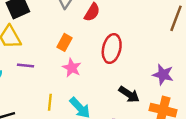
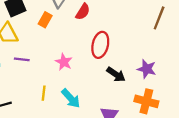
orange rectangle: (65, 42) -> (45, 20), moved
black arrow: (129, 94) -> (116, 74), moved

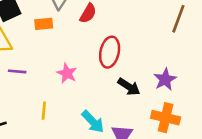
orange rectangle: (45, 20) -> (44, 24), turned 56
purple star: (147, 69) -> (165, 79), turned 30
cyan arrow: (71, 98) -> (93, 122), moved

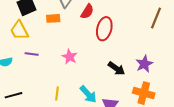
red ellipse: (110, 52) -> (104, 29), moved
yellow line: (44, 111) -> (57, 93), moved

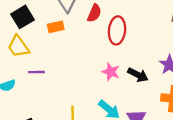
pink star: (70, 57) -> (111, 72), moved

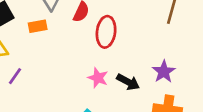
purple line: (37, 72) -> (15, 76), turned -56

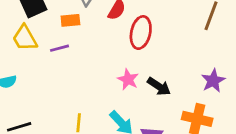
purple star: (164, 72) -> (213, 81), moved
purple line: (15, 76) -> (60, 48), moved, turned 36

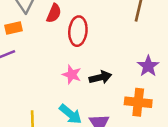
black arrow: (159, 86) -> (100, 77), turned -40

